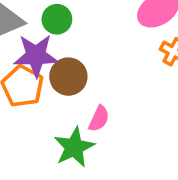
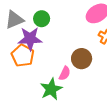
brown circle: (68, 77) -> (82, 59), moved

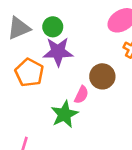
purple star: (30, 39) -> (58, 52), moved

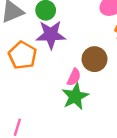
green star: (64, 114) -> (75, 96), moved

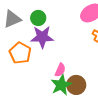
brown circle: (94, 59) -> (76, 85), moved

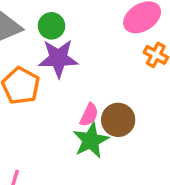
brown circle: (76, 85) -> (118, 120), moved

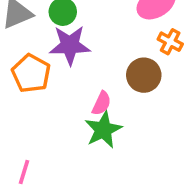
brown circle: (118, 120) -> (144, 75), moved

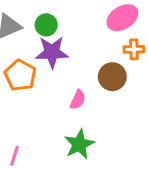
orange cross: (170, 42) -> (134, 49), turned -30
green star: (103, 130) -> (79, 144), moved

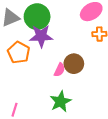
green circle: (46, 25) -> (37, 17), size x1.6
brown circle: (112, 77) -> (74, 64), moved

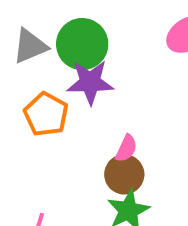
brown circle: (74, 64) -> (124, 174), moved

